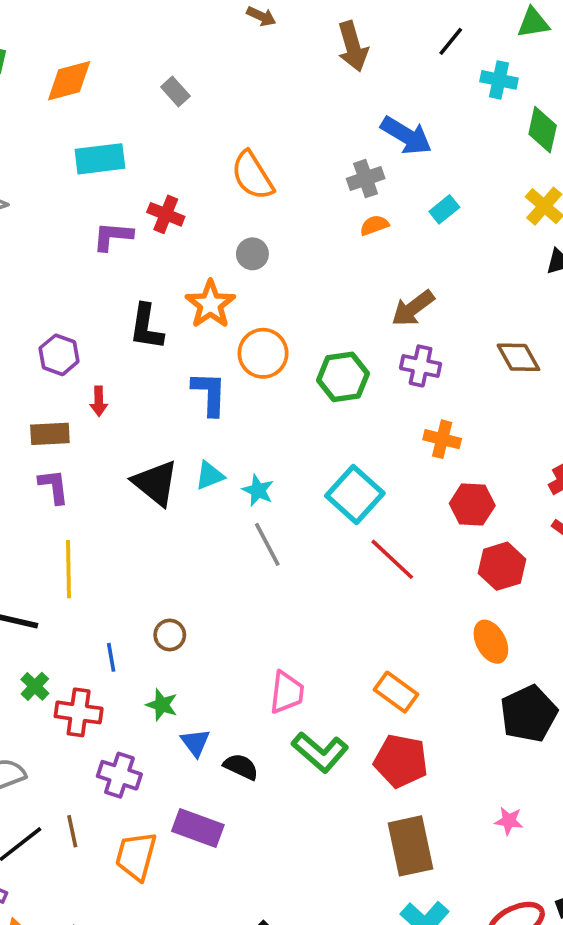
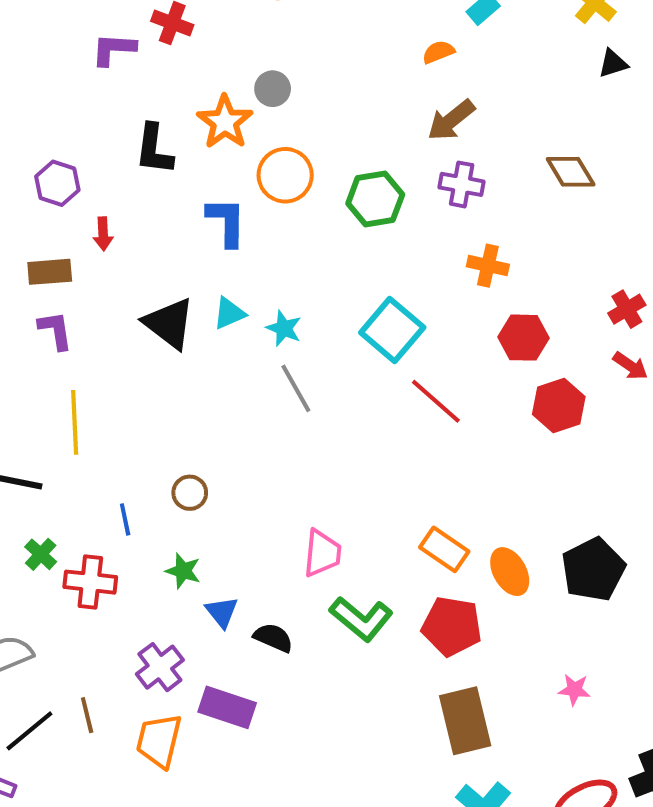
orange semicircle: (374, 225) -> (438, 52), moved
gray circle: (252, 254) -> (273, 89), moved
orange ellipse: (491, 642) -> (510, 572), moved
purple cross: (119, 775) -> (160, 667), moved, turned 36

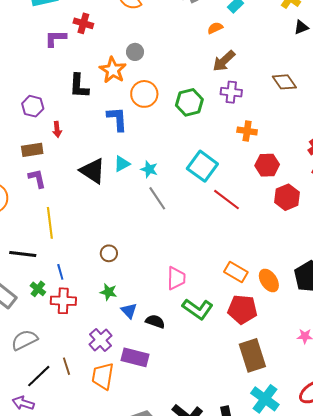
blue line: (125, 519) -> (60, 272), moved

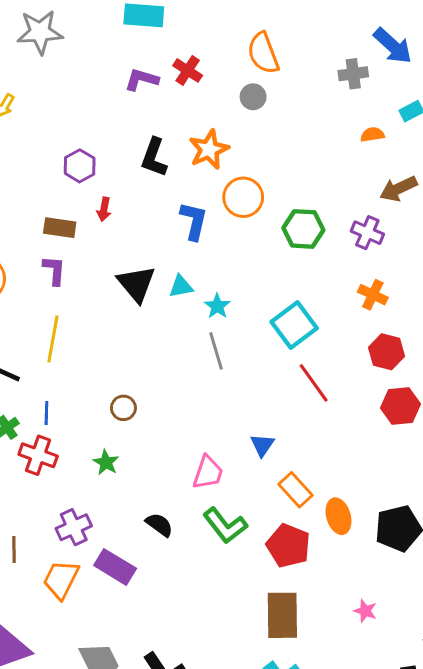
gray circle: (135, 52) -> (253, 97), moved
brown arrow: (224, 61) -> (398, 189), moved
blue triangle: (129, 311) -> (262, 445), moved

